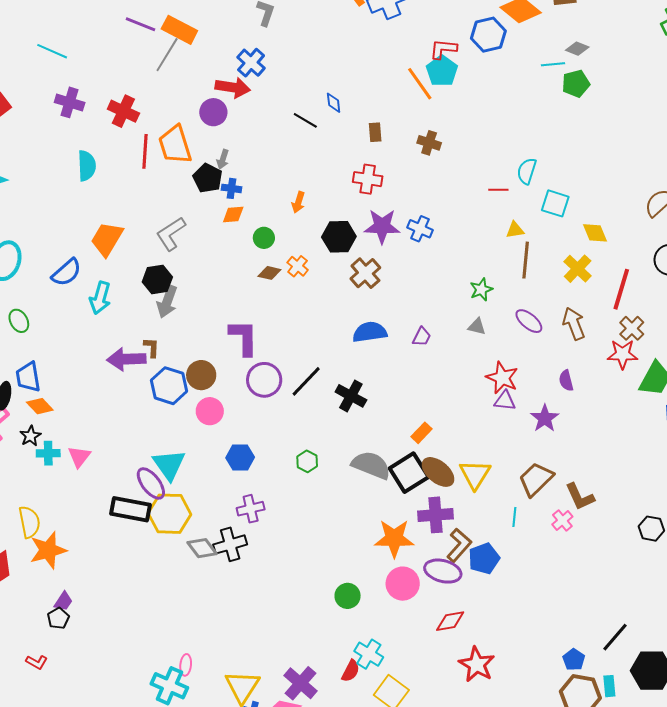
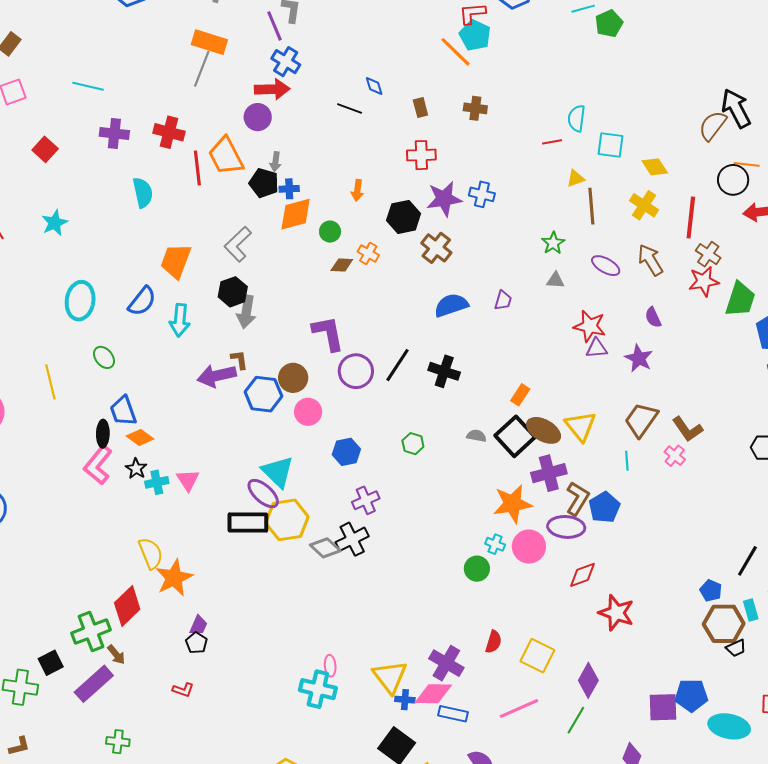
purple line: (140, 24) -> (275, 26), moved, turned 56
orange diamond: (233, 214) -> (296, 214), size x1.6
gray semicircle: (371, 465) -> (477, 436), size x0.5
cyan cross: (369, 654) -> (495, 544), moved, size x0.7

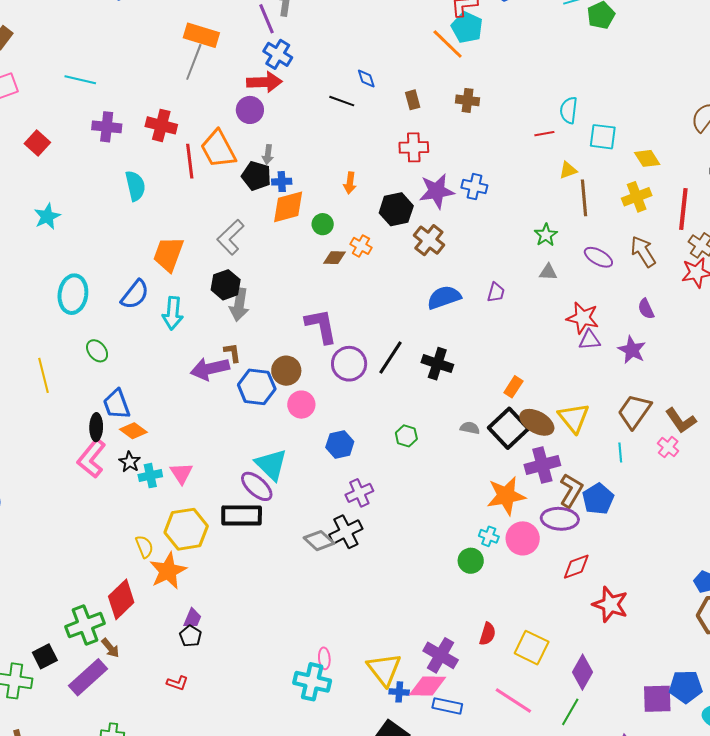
yellow cross: (644, 205) -> (637, 197), turned 36
yellow hexagon: (287, 520) -> (186, 529), moved
yellow semicircle: (151, 553) -> (144, 547), size x0.7
pink line: (519, 708) -> (513, 700), turned 57

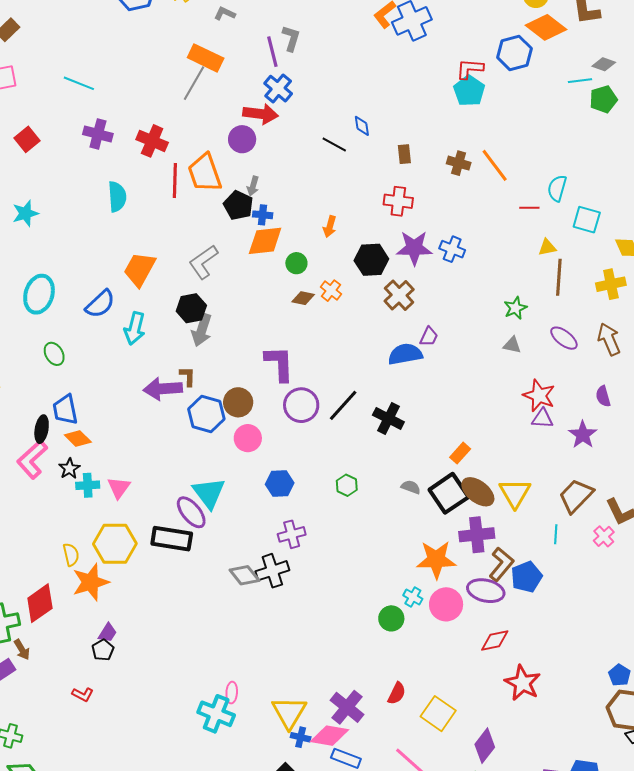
orange line: (448, 44) -> (495, 165), moved
purple trapezoid: (496, 292) -> (429, 337), moved

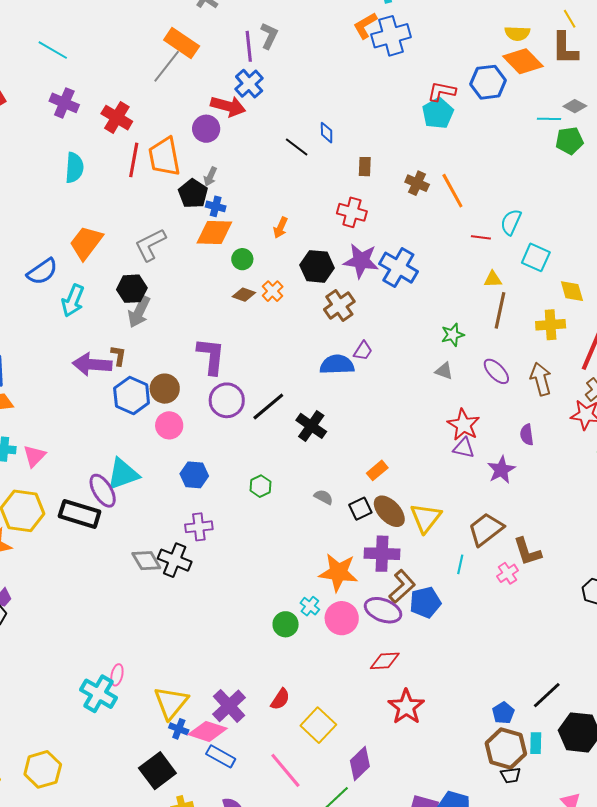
blue cross: (452, 249) -> (398, 268), size x1.5
cyan triangle: (209, 493) -> (123, 474), turned 39
black square: (449, 493) -> (360, 509), size x0.6
black cross: (272, 571) -> (175, 560), turned 32

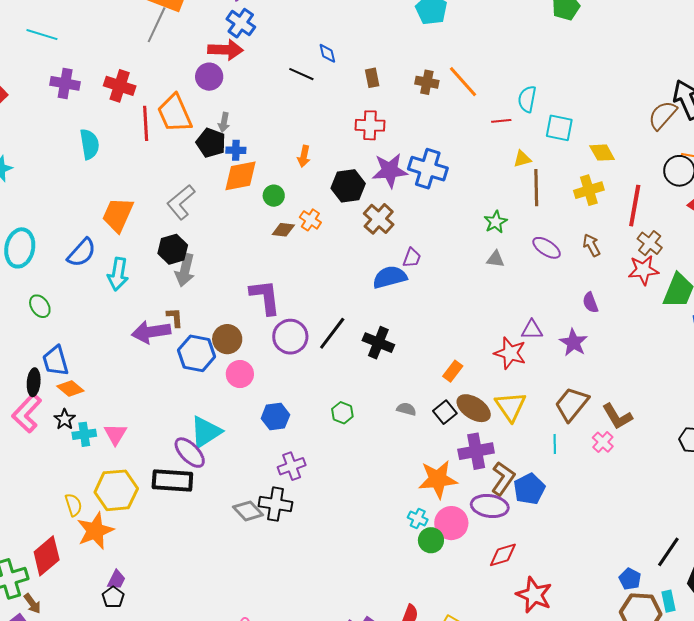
brown arrow: (541, 379) -> (592, 245), size x0.7
red star: (464, 425) -> (510, 353), moved
green circle: (286, 624) -> (431, 540), moved

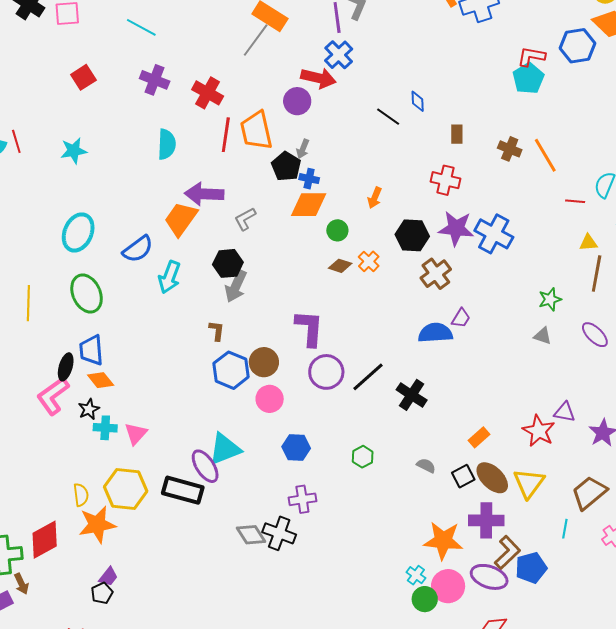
gray L-shape: (181, 202) -> (245, 219), size x0.7
green ellipse: (40, 306) -> (87, 294), size x1.6
purple arrow: (151, 332) -> (204, 194), moved

